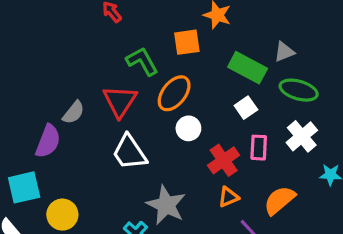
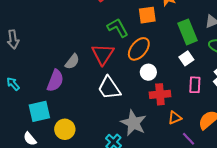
green rectangle: (248, 68) -> (187, 32), turned 40
red cross: (224, 160) -> (160, 94), moved, turned 30

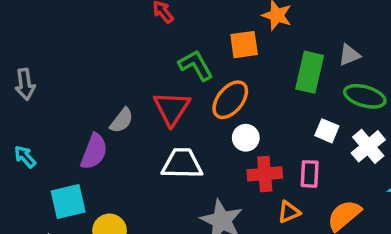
green rectangle: (187, 32) -> (310, 72), turned 35
white square: (186, 58) -> (327, 131), moved, turned -32
pink rectangle: (195, 85) -> (310, 174), moved
white trapezoid: (109, 88) -> (182, 164), turned 125

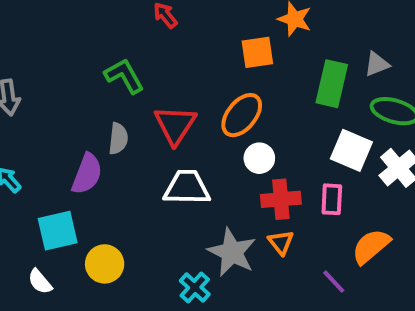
green L-shape: (196, 65) -> (124, 76), moved
gray semicircle: (122, 120) -> (118, 139), turned -32
white square: (327, 131) -> (351, 150), size x1.5
orange triangle: (289, 212) -> (281, 242), moved, turned -45

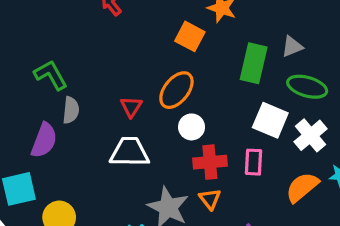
orange square: (257, 52) -> (190, 36), turned 36
green L-shape: (124, 76) -> (51, 75), moved
red triangle: (175, 125) -> (131, 107), moved, size x0.6
orange semicircle: (371, 246) -> (302, 187), moved

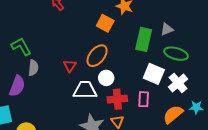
white trapezoid: (130, 152) -> (85, 90), moved

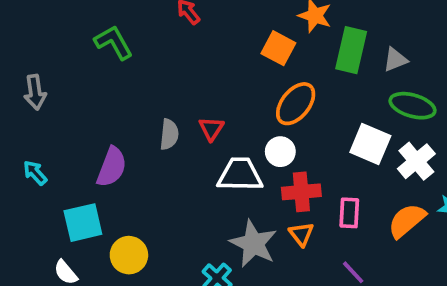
green rectangle: (144, 39) -> (351, 50), moved
green L-shape: (21, 47) -> (114, 42), moved
orange ellipse: (97, 56) -> (296, 104), moved
gray semicircle: (33, 68) -> (169, 134), moved
pink rectangle: (144, 99) -> (349, 213), moved

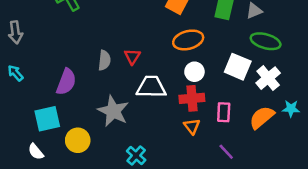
orange ellipse: (296, 104) -> (188, 40), turned 36
white circle: (280, 152) -> (194, 72), moved
cyan arrow: (35, 173) -> (15, 73), moved
gray star: (253, 244) -> (113, 111), moved

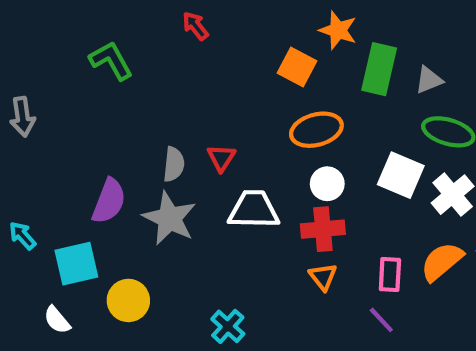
cyan arrow: (15, 73) -> (22, 236), moved
gray star: (113, 111) -> (169, 218), moved
pink rectangle: (224, 112) -> (390, 275), moved

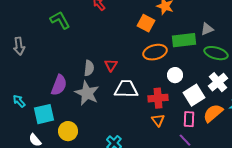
green rectangle: (379, 69) -> (184, 40), moved, turned 70
white square: (401, 175) -> (194, 95), moved, turned 35
white circle: (327, 184) -> (175, 75), moved

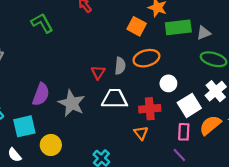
green rectangle: (184, 40) -> (178, 27), moved
gray semicircle: (89, 68) -> (120, 66), moved
orange triangle: (158, 120) -> (141, 133), moved

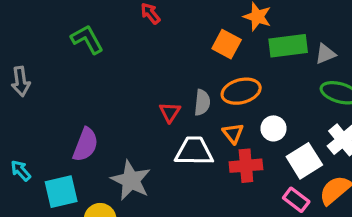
gray star: (72, 103) -> (131, 180), moved
pink rectangle: (184, 132) -> (296, 200), turned -56
orange triangle: (141, 133) -> (233, 133), moved

